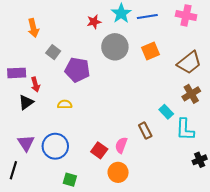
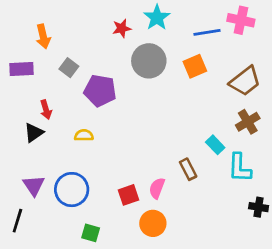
blue line: (147, 17) -> (207, 32), moved
purple rectangle: (17, 73) -> (22, 69), moved
red square: (99, 150) -> (129, 195), turned 35
black cross: (200, 160) -> (259, 207), turned 32

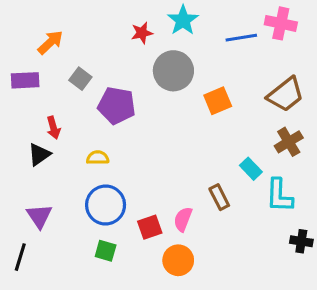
orange arrow: (43, 36) -> (50, 42), turned -120
orange square: (195, 66) -> (218, 101), moved
blue circle: (72, 190) -> (106, 205), moved
green square: (91, 233) -> (106, 251), moved

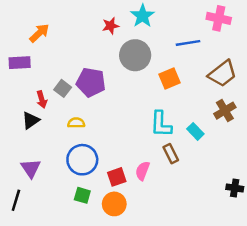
blue line: (241, 38) -> (188, 43), moved
gray square: (80, 79) -> (63, 88), moved
cyan L-shape: (279, 196) -> (161, 124), moved
orange circle: (178, 260) -> (114, 204), moved

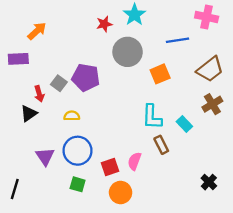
purple triangle: (31, 168) -> (45, 156), moved
black cross: (235, 188) -> (209, 182), moved, turned 35
orange circle: (114, 204) -> (121, 193), moved

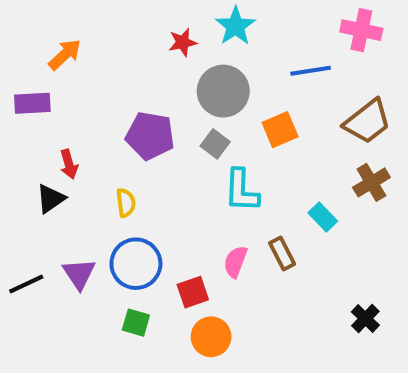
gray square: (59, 83) -> (215, 144), moved
yellow semicircle: (72, 116) -> (126, 203), turned 84
cyan L-shape: (152, 117) -> (242, 191), moved
pink semicircle: (134, 161) -> (235, 262), moved
black line: (15, 189) -> (26, 284), moved, turned 48

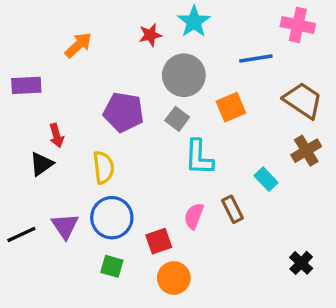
orange arrow: (65, 55) -> (78, 45), moved
brown trapezoid: (367, 122) -> (303, 100), turned -108
yellow semicircle: (126, 203) -> (103, 167), size x1.4

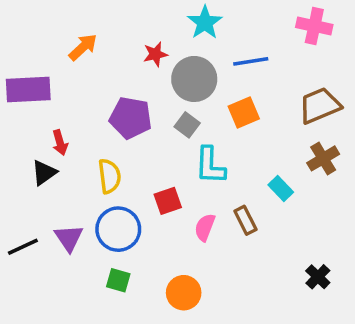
red star: (150, 35) -> (155, 54), moved
blue line: (256, 58) -> (251, 61), moved
purple rectangle: (26, 85) -> (28, 90), size x1.4
brown trapezoid: (303, 100) -> (320, 105), turned -57
red square: (159, 241) -> (168, 201), moved

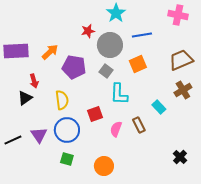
orange arrow: (83, 47) -> (50, 52), moved

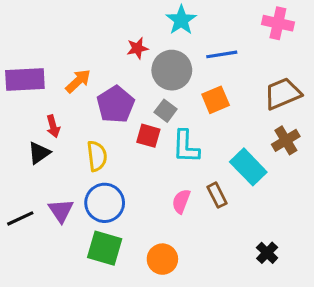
purple pentagon: (74, 67) -> (116, 104), turned 30
cyan rectangle: (159, 107) -> (248, 167), size x1.6
red square: (95, 114) -> (148, 136), moved, turned 35
black cross: (180, 157) -> (267, 253), moved
green square: (67, 159) -> (105, 248), size x1.6

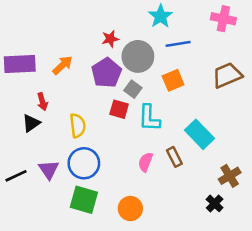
cyan star: (181, 20) -> (161, 16), moved
purple pentagon: (116, 104) -> (106, 73), moved
brown cross: (286, 140) -> (230, 176), moved

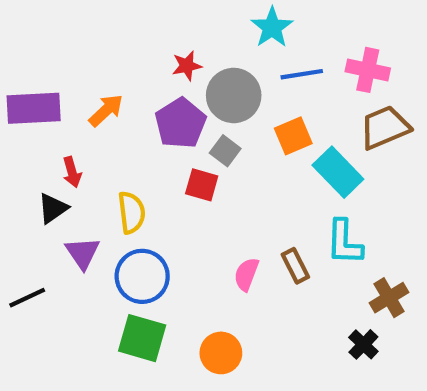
pink cross: (223, 19) -> (368, 70), moved
cyan L-shape: (149, 118) -> (344, 242), moved
cyan rectangle: (199, 134) -> (338, 172), moved
purple triangle: (49, 170) -> (83, 253), moved

